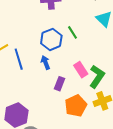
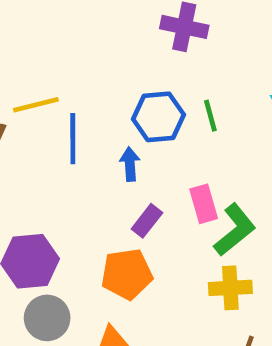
orange pentagon: (76, 106) -> (127, 274), moved

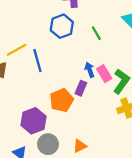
blue hexagon: (158, 117) -> (62, 26), moved
blue arrow: (130, 164) -> (90, 70), moved
orange pentagon: (127, 274) -> (62, 100), moved

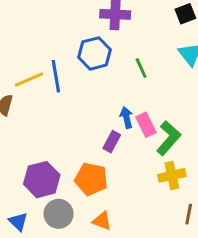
blue line: (37, 61) -> (56, 76), moved
orange pentagon: (62, 100) -> (91, 179), moved, turned 30
orange triangle: (80, 146) -> (102, 221), turned 40

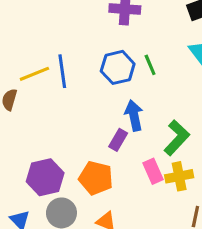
blue hexagon: (95, 53) -> (118, 67), moved
blue arrow: (126, 117) -> (134, 115), size x1.4
pink rectangle: (146, 125) -> (153, 171), moved

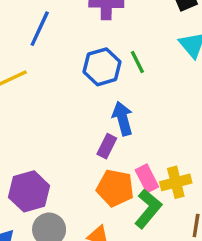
blue line: (62, 71) -> (40, 29), moved, turned 36
green L-shape: (177, 138) -> (148, 209), moved
orange pentagon: (96, 178) -> (115, 188), moved

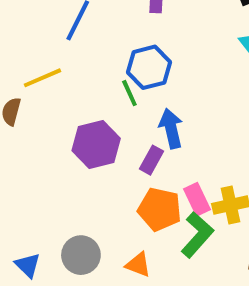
green line: (137, 62) -> (129, 93), moved
purple hexagon: (29, 191) -> (96, 145), moved

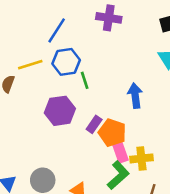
blue hexagon: (149, 67) -> (66, 62), moved
blue arrow: (171, 128) -> (135, 96), moved
orange pentagon: (160, 209) -> (112, 133), moved

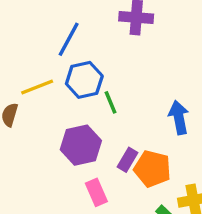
pink rectangle: (120, 153) -> (96, 192), moved

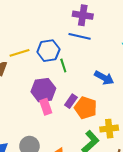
blue line: (69, 39) -> (80, 36), moved, turned 70
blue arrow: (179, 118) -> (104, 78), turned 126
pink rectangle: (96, 192) -> (46, 107), moved

